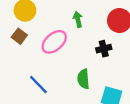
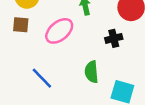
brown square: (19, 36) -> (21, 25), turned -32

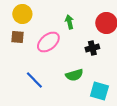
green semicircle: (91, 72) -> (74, 75), turned -102

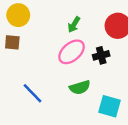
green arrow: (69, 22) -> (74, 25), turned -136
pink ellipse: (48, 42) -> (72, 52), moved

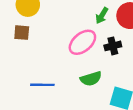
green arrow: (74, 25) -> (102, 16), moved
blue line: (32, 93) -> (42, 85), turned -45

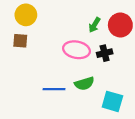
pink ellipse: (82, 42) -> (76, 50), turned 50
blue line: (42, 85) -> (54, 89), moved

